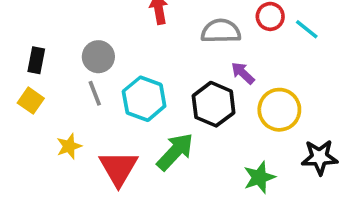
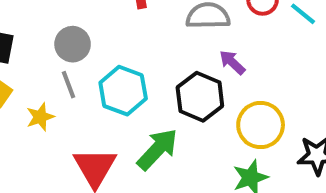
yellow circle: (279, 110) -> (261, 125), moved
yellow star: (69, 146) -> (40, 117), moved

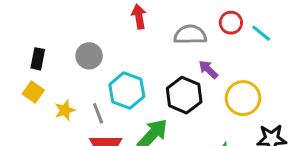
gray line: (68, 85) -> (98, 113), moved
yellow circle: (261, 125) -> (243, 98), moved

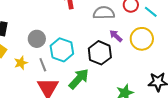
gray circle: (89, 56) -> (37, 39), moved
yellow circle: (243, 98) -> (142, 39), moved

